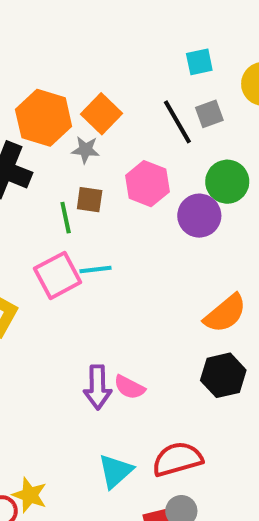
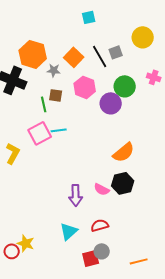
cyan square: (199, 62) -> (89, 17), moved
orange square: (101, 114) -> (74, 57), moved
purple arrow: (98, 387) -> (76, 195), moved
pink semicircle: (129, 387) -> (102, 189), moved
red semicircle: (177, 459) -> (100, 225), size x0.7

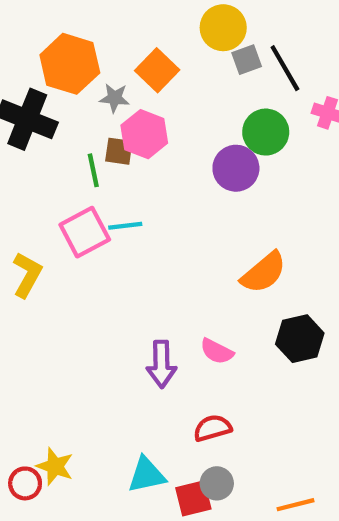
yellow circle: (143, 37) -> (223, 28), moved
black line: (100, 56) -> (285, 68), moved
pink hexagon: (85, 87) -> (144, 134), moved
black hexagon: (123, 183) -> (300, 339), moved
cyan triangle: (69, 231) -> (146, 475), moved, turned 30

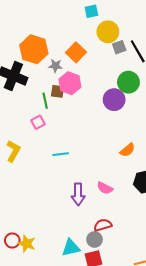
cyan line: (125, 226) -> (61, 154), moved
pink square: (85, 232) -> (38, 122), moved, size x0.6
orange semicircle: (264, 273) -> (127, 150), size x0.7
red circle: (25, 483) -> (12, 240), moved
gray circle: (217, 483) -> (95, 239), moved

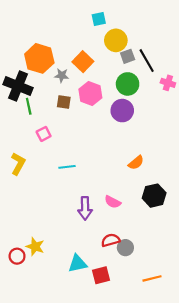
green circle: (128, 82) -> (128, 84), moved
pink hexagon: (70, 83) -> (90, 94), moved
green line: (45, 101) -> (29, 106), moved
gray circle: (95, 239) -> (125, 248), moved
yellow star: (27, 244) -> (35, 247), moved

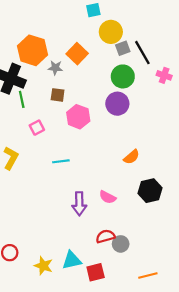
pink hexagon: (90, 94) -> (78, 117), moved
yellow star: (35, 247) -> (43, 266), moved

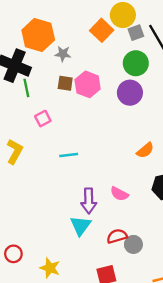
orange square: (77, 54) -> (102, 30), moved
pink hexagon: (78, 117) -> (88, 84), moved
cyan triangle: (72, 260) -> (80, 226), moved, turned -42

